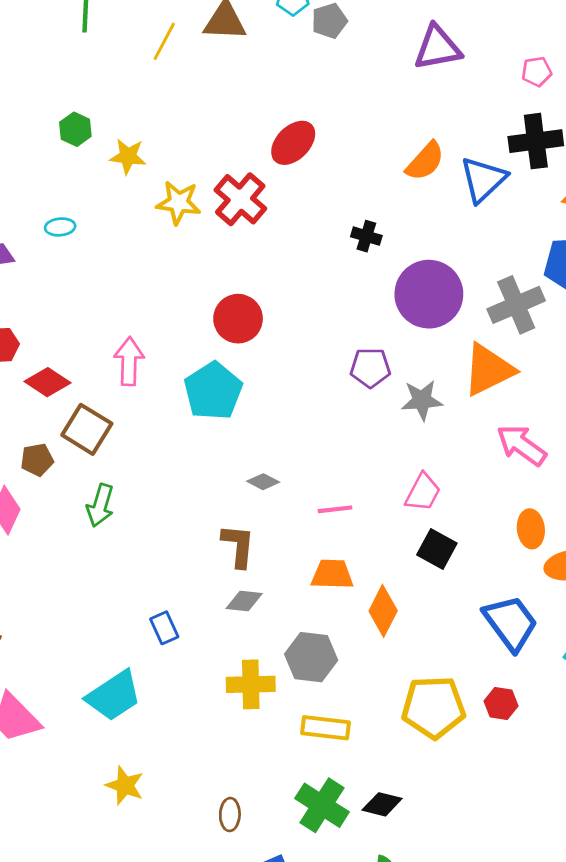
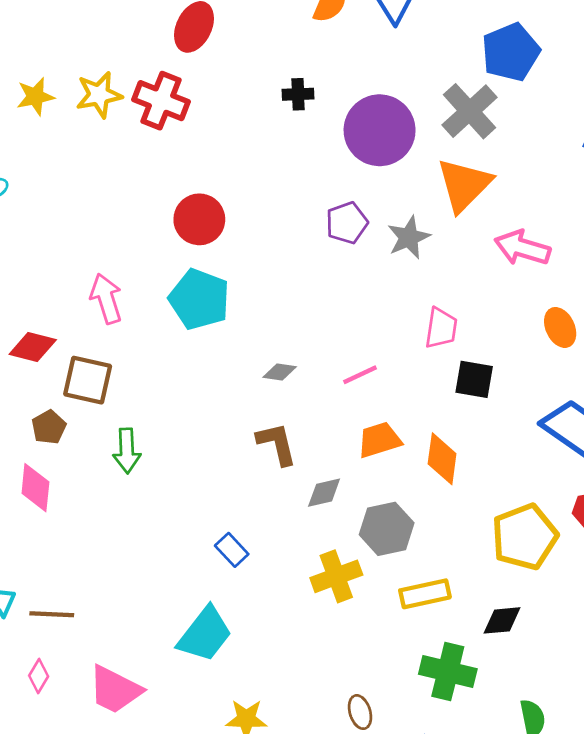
yellow star: (178, 203) -> (99, 95), moved
gray diamond: (244, 601) -> (324, 493), moved
black diamond: (382, 804) -> (502, 620), moved

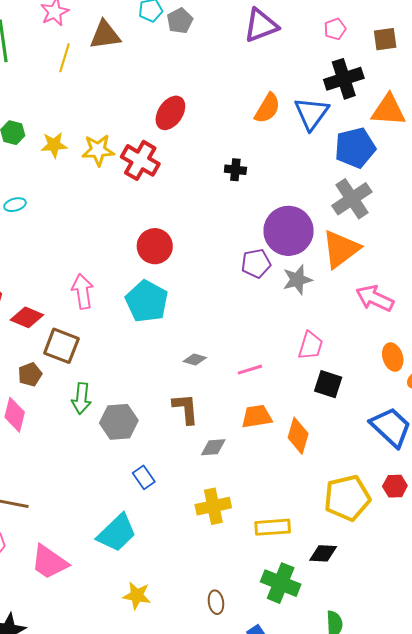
blue pentagon: (511, 52) -> (355, 148), moved
purple circle: (380, 130) -> (288, 231), moved
gray hexagon: (387, 529) -> (119, 422), moved

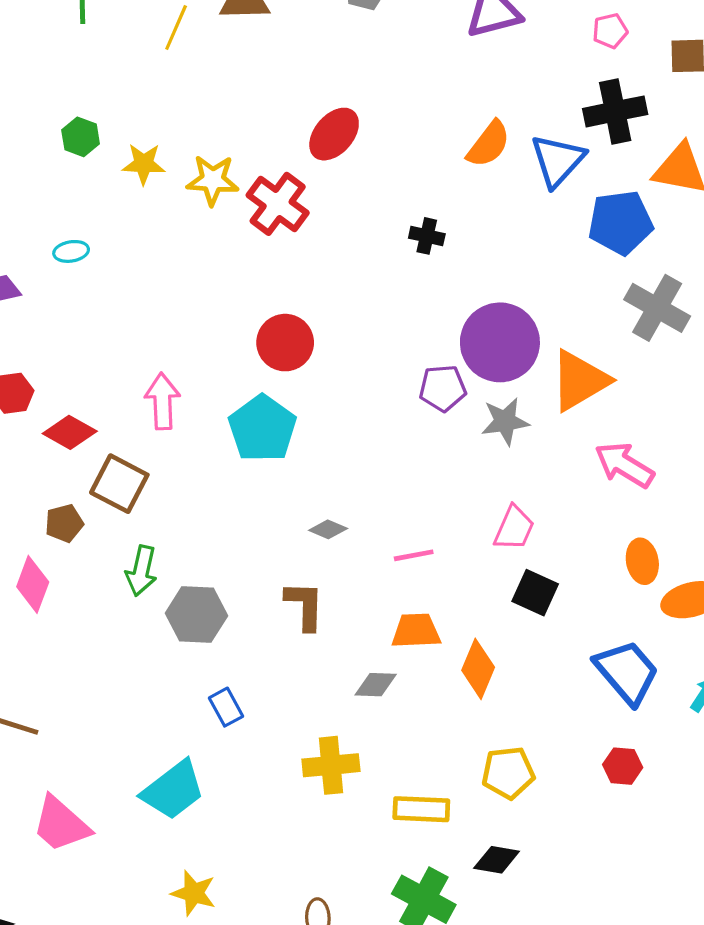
gray cross: (352, 199) -> (657, 308), moved, turned -33
gray diamond: (213, 447) -> (376, 685), moved
yellow pentagon: (347, 498) -> (508, 773), moved, size x0.7

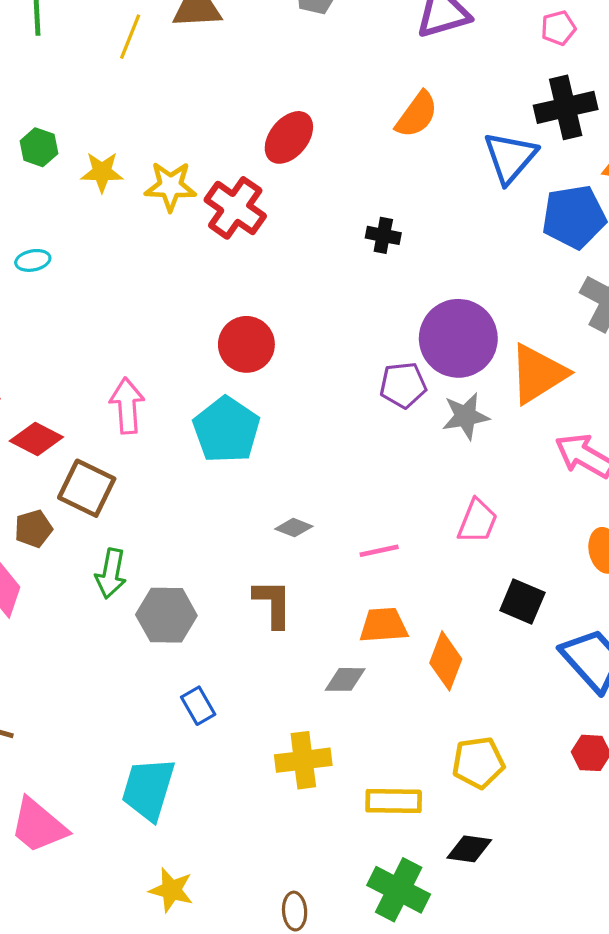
orange semicircle: (489, 144) -> (417, 115), moved
black square: (535, 593) -> (522, 602), moved
cyan trapezoid: (173, 790) -> (148, 789), turned 146

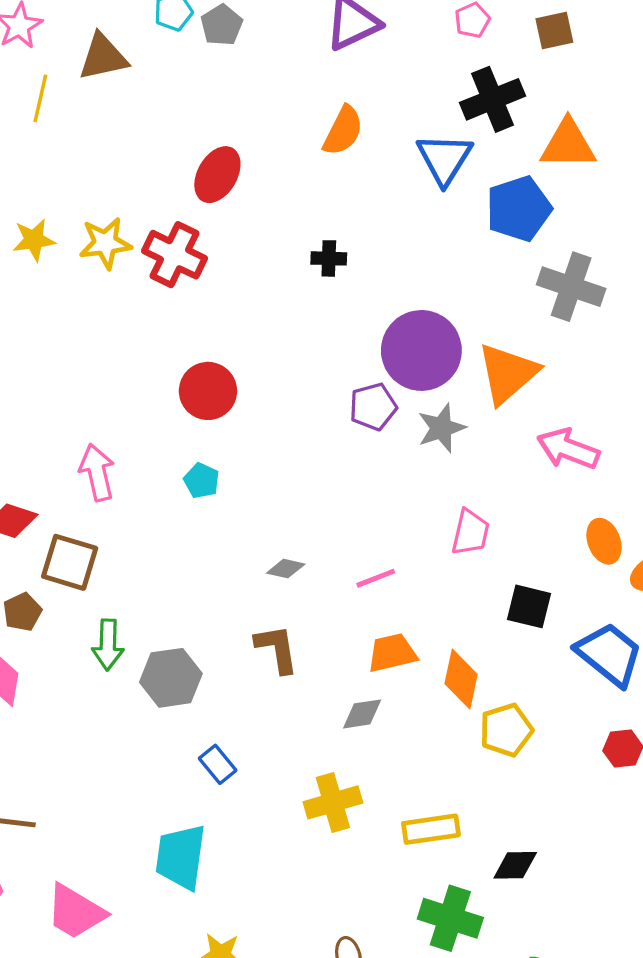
cyan pentagon: (226, 430) -> (202, 481), size x0.5
yellow pentagon: (478, 763) -> (506, 730), moved

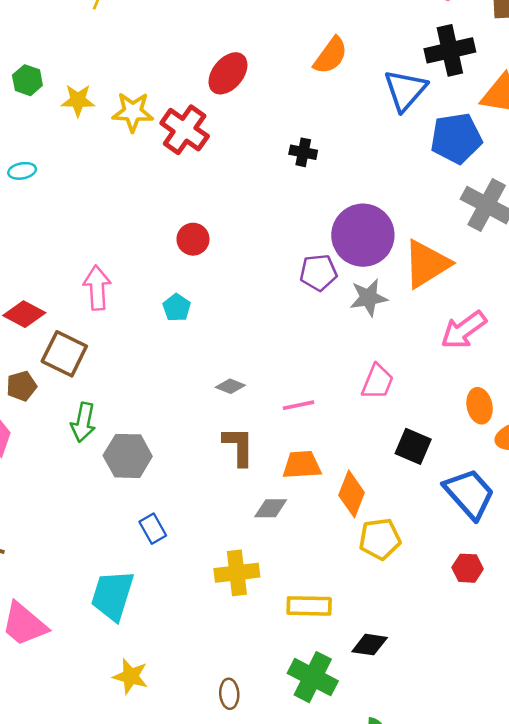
red circle: (208, 391) -> (193, 239), size x0.7
pink arrow: (568, 449) -> (464, 330), turned -66
brown L-shape: (277, 649) -> (239, 446), moved

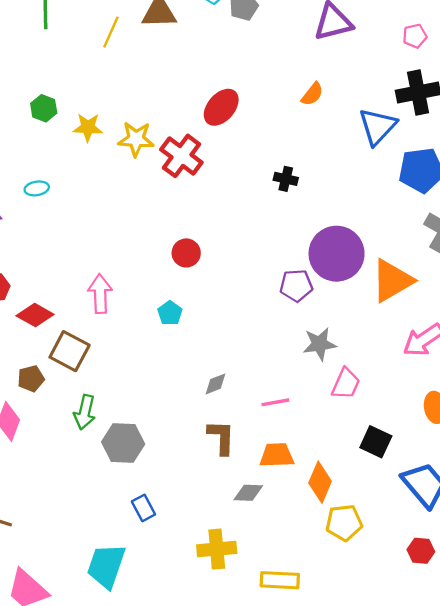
orange semicircle: (331, 56) -> (312, 94), size x0.7
gray star: (368, 298) -> (319, 344), moved
gray diamond: (230, 386) -> (216, 384), turned -45

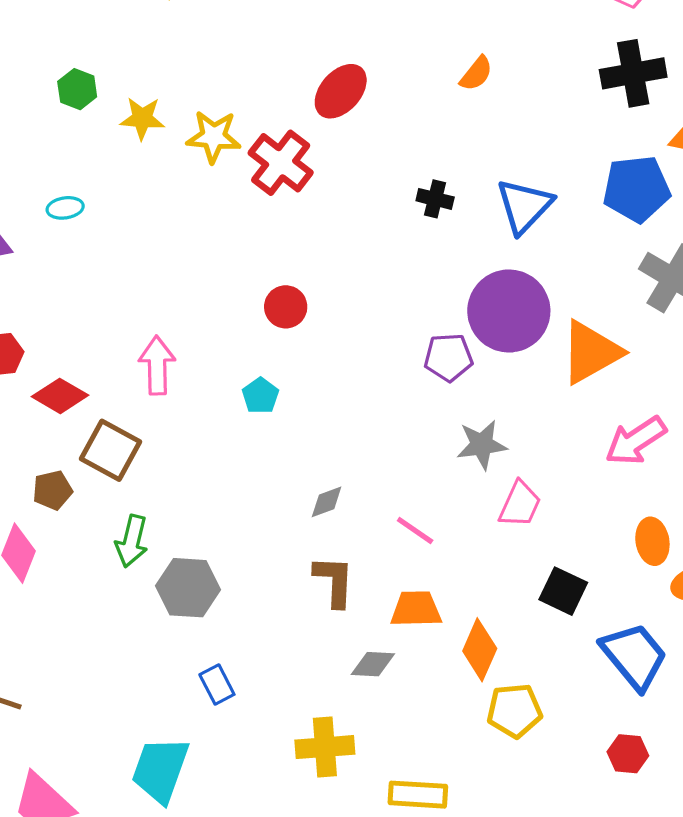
blue triangle: (378, 126) -> (524, 206), moved
pink line: (275, 402) -> (415, 530), turned 44

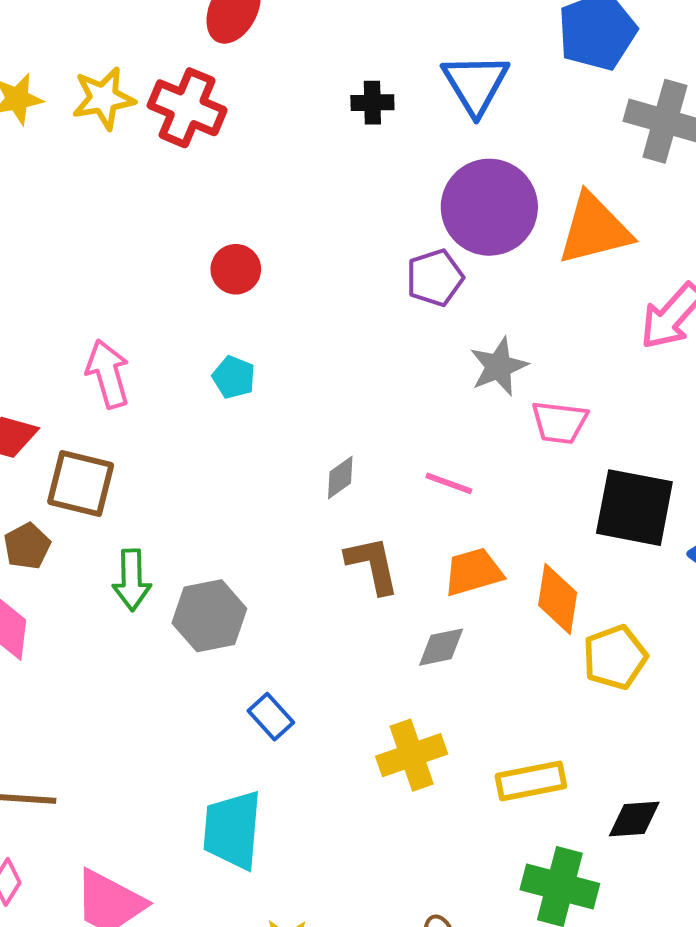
orange triangle: (591, 352) -> (594, 229), turned 30
pink trapezoid: (520, 504) -> (560, 422), turned 87
black square: (563, 591) -> (634, 508), size x1.5

